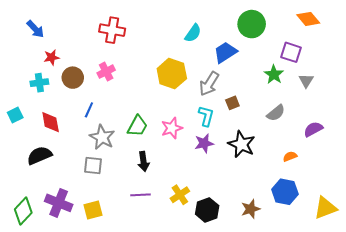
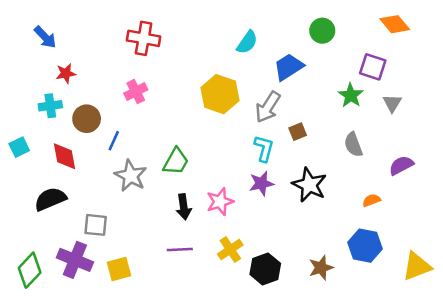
green circle: (252, 24) -> (322, 31), size x0.7
brown circle: (73, 78) -> (87, 119), moved
gray semicircle: (276, 113) -> (353, 145), turned 108
pink star: (172, 128) -> (220, 202), moved
gray square: (93, 166) -> (96, 225), moved

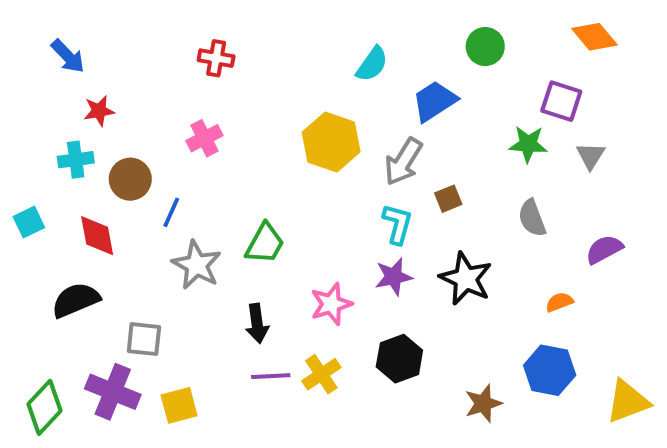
red cross: (144, 38) -> (216, 58), size x0.7
green star: (351, 95) -> (528, 144), turned -30
black arrow: (184, 207) -> (257, 323), moved
yellow cross: (230, 250) -> (321, 374), moved
black hexagon: (265, 269) -> (399, 359), moved

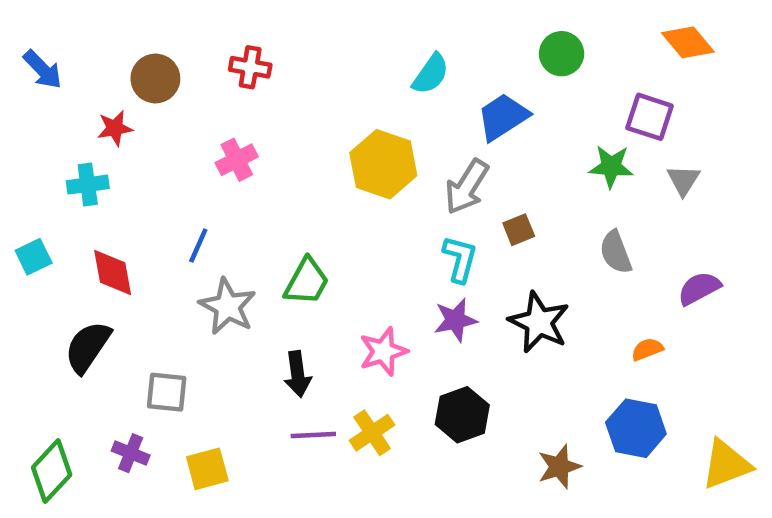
blue arrow: (68, 56) -> (43, 69), moved
brown circle: (130, 179) -> (155, 79), moved
black semicircle: (76, 300) -> (88, 347), turned -33
purple cross: (113, 392) -> (131, 453), size x0.6

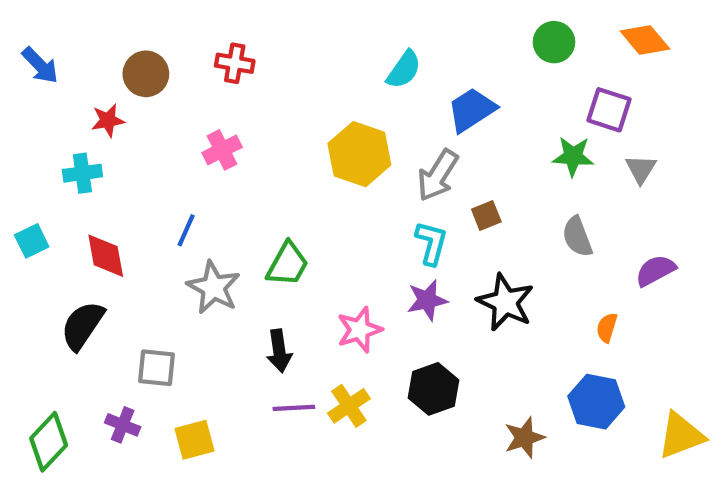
green circle: (562, 54) -> (554, 42), moved
orange semicircle: (647, 349) -> (607, 328), turned -52

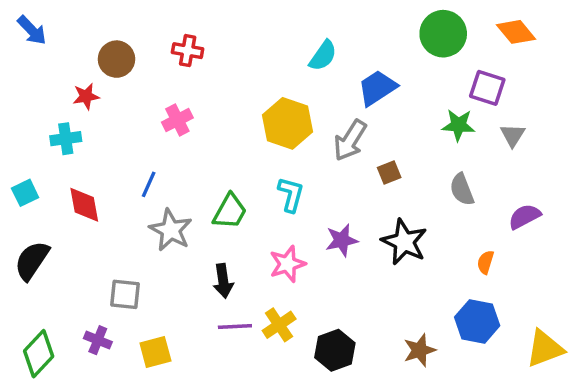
green circle: (554, 42) -> (443, 34), size x1.4
blue arrow: (40, 65) -> (32, 30), moved
cyan L-shape: (431, 243) -> (291, 194), moved
black semicircle: (82, 325) -> (32, 261), moved
black hexagon: (433, 389) -> (335, 350), moved

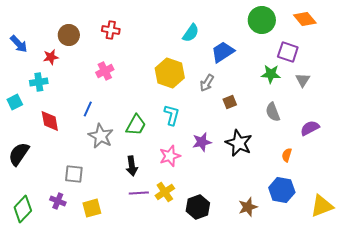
blue arrow: (32, 30) -> (19, 44), moved
gray arrow: (350, 140) -> (207, 83), size x0.7
cyan square: (25, 193) -> (15, 102), moved

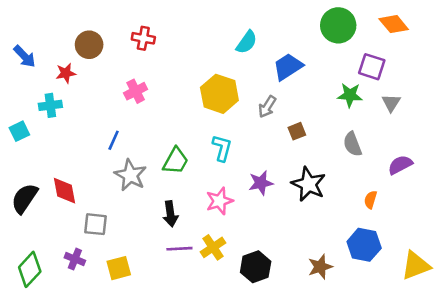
red diamond: (50, 121) -> (65, 191), moved

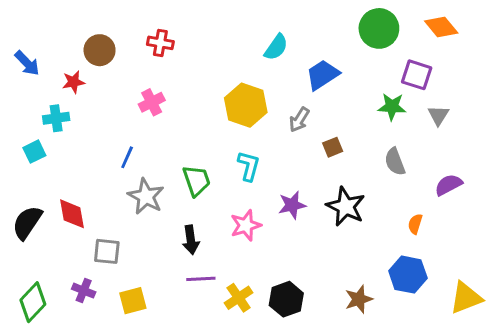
cyan square: (19, 131) -> (34, 152), moved
green trapezoid: (176, 161) -> (197, 180), turned -48
yellow cross: (213, 247) -> (239, 298), moved

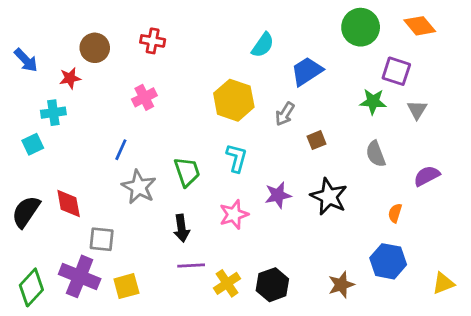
purple cross: (84, 291) -> (80, 276), size x1.8
yellow triangle: (466, 298) -> (443, 283), size x0.7

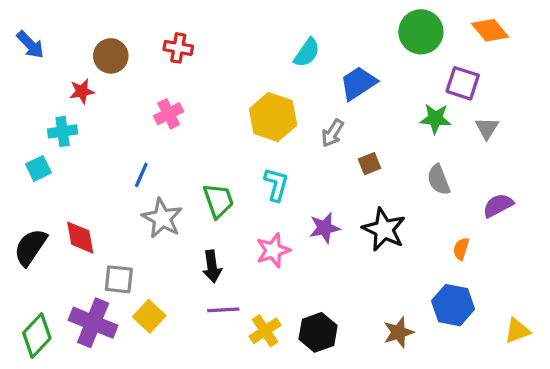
blue arrow: (26, 60) -> (30, 45), moved
yellow square: (126, 286) -> (149, 316), moved, turned -32

